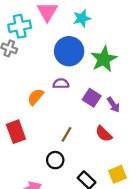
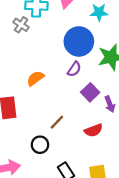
purple semicircle: (61, 84) -> (74, 69), moved, turned 112
red semicircle: (104, 134) -> (94, 130), turned -78

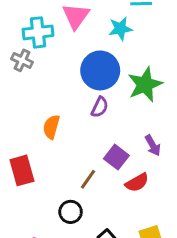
orange semicircle: (35, 78) -> (51, 127), turned -30
purple square: (90, 92) -> (116, 157), moved

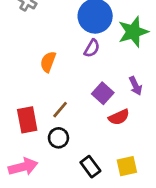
red rectangle: (22, 170) -> (27, 120), moved
brown line: (88, 179) -> (60, 110), moved

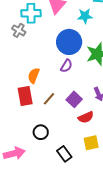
brown line: (60, 110) -> (49, 99), moved
red rectangle: (27, 120) -> (25, 96), moved
yellow square: (127, 166) -> (91, 143), moved

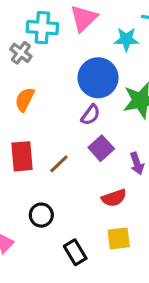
orange semicircle: (34, 76) -> (25, 100), moved
purple square: (74, 99) -> (101, 148), moved

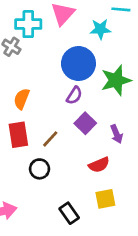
orange semicircle: (25, 100) -> (22, 99), moved
black circle: (41, 215) -> (40, 169), moved

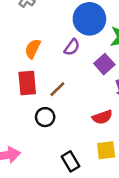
purple semicircle: (74, 95) -> (72, 47), moved
purple square: (85, 123) -> (104, 64), moved

